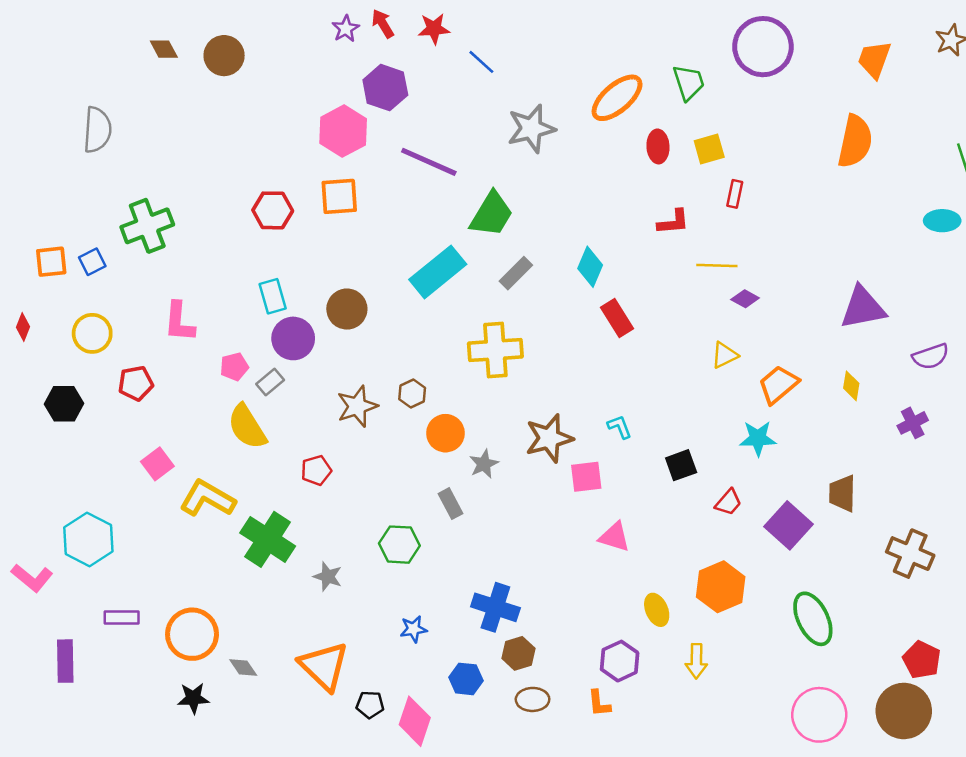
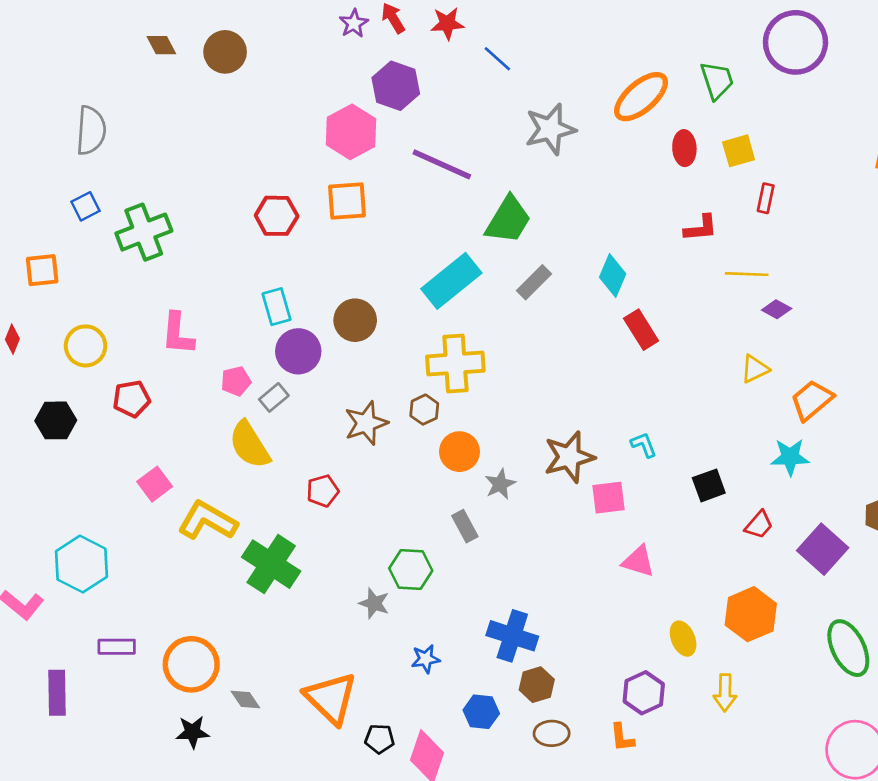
blue square: (92, 262) -> (86, 206), moved
yellow cross: (495, 350) -> (455, 364), moved
gray star: (328, 577) -> (374, 603), moved

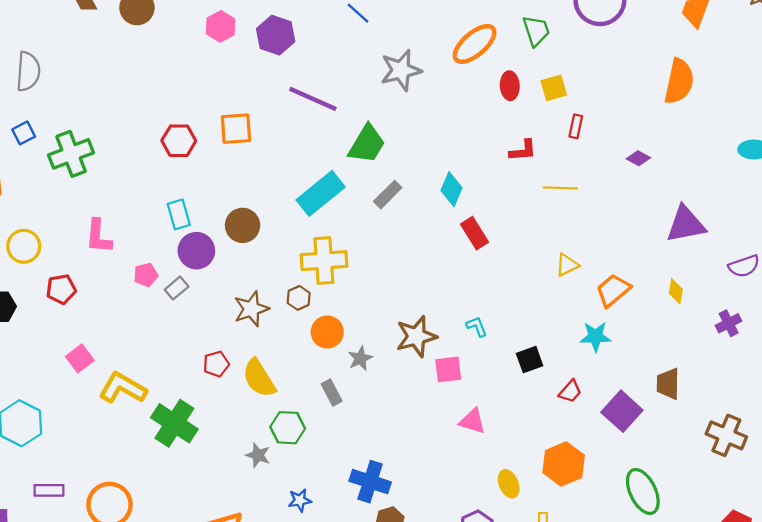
pink hexagon: (351, 132) -> (221, 26), moved, size x0.7
purple diamond: (777, 309) -> (638, 158), moved
yellow semicircle: (249, 445) -> (259, 378), moved

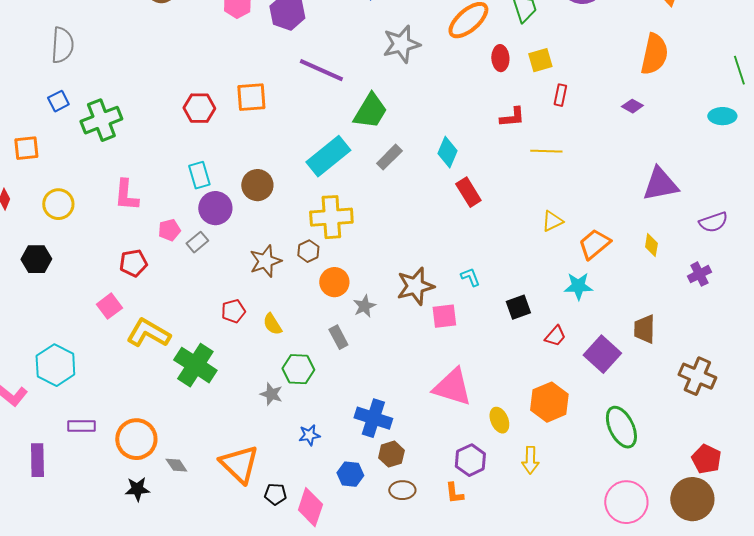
purple diamond: (638, 158) -> (632, 106), moved
red pentagon: (61, 289) -> (133, 263), moved
yellow semicircle: (259, 378) -> (272, 324), size x0.6
pink triangle: (472, 421) -> (452, 387), moved, size x1.6

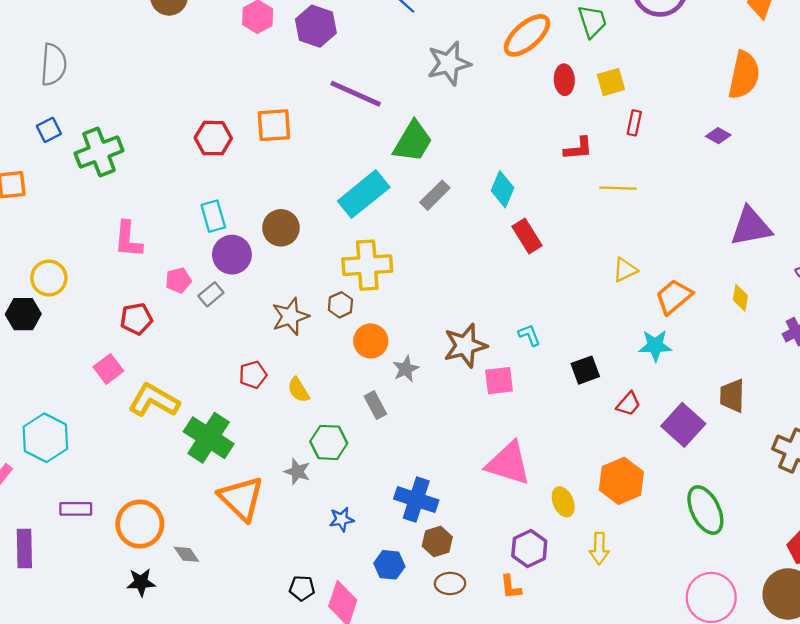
yellow circle: (58, 204) -> (49, 278), moved
orange triangle: (239, 464) -> (241, 498), moved

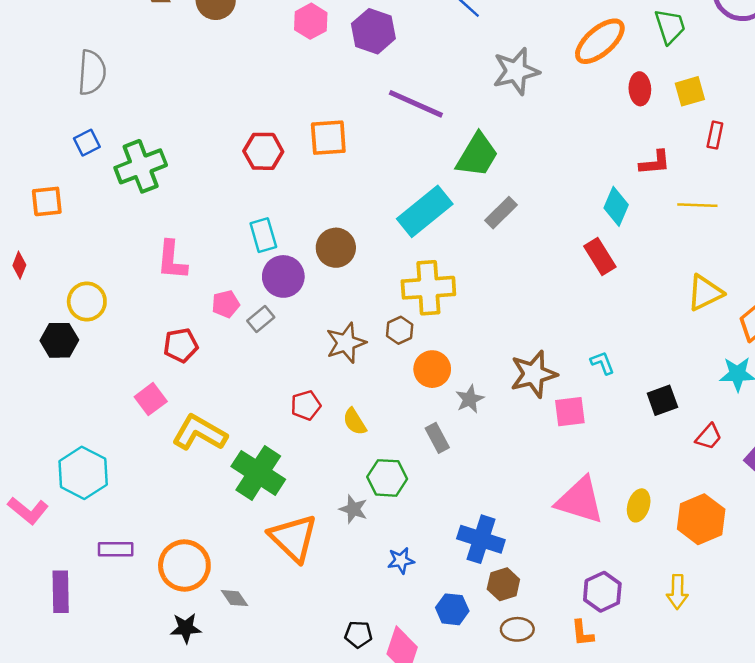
cyan diamond: (503, 189) -> (616, 206), moved
yellow triangle: (625, 270) -> (705, 293), size x1.4
yellow ellipse: (563, 502) -> (639, 505), moved, turned 40

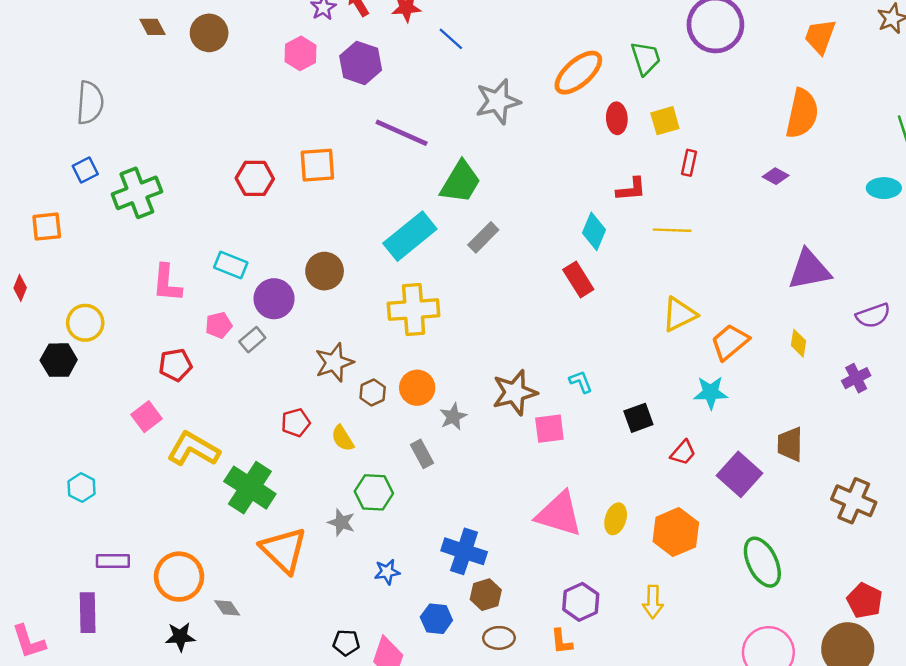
cyan rectangle: (263, 235) -> (231, 265), moved, turned -52
brown hexagon: (400, 330) -> (373, 393), moved
cyan hexagon: (83, 473) -> (82, 488), size x0.6
pink L-shape: (28, 510) -> (29, 642), moved, turned 33
purple rectangle: (61, 592) -> (88, 613), moved

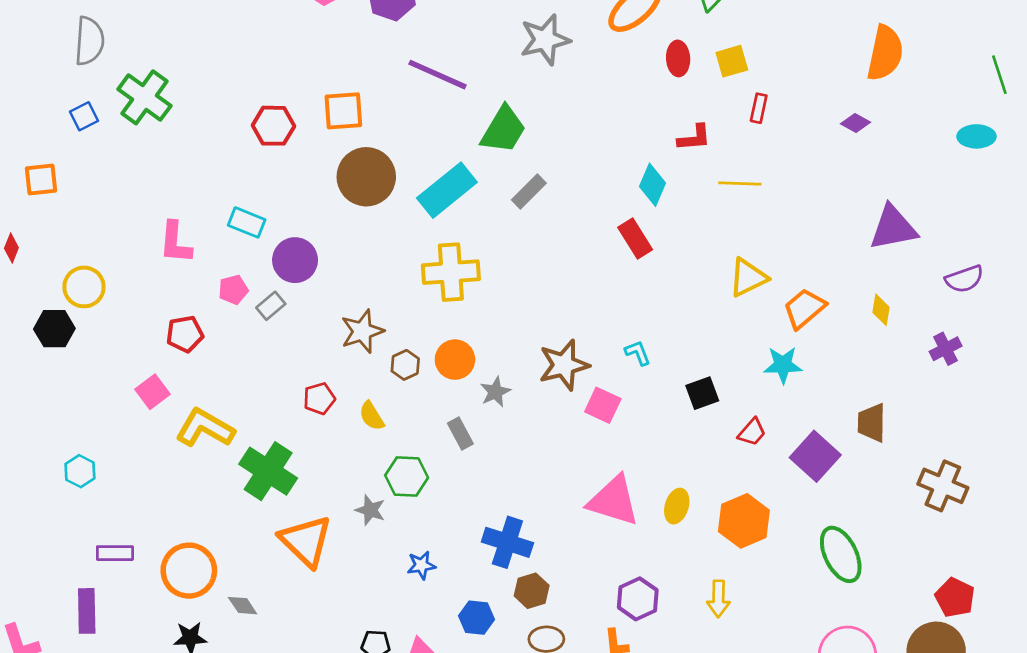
green cross: (137, 193) -> (144, 97), moved, turned -33
brown circle: (325, 271) -> (366, 177), moved, size x1.4
pink square: (549, 429) -> (603, 405), turned 32

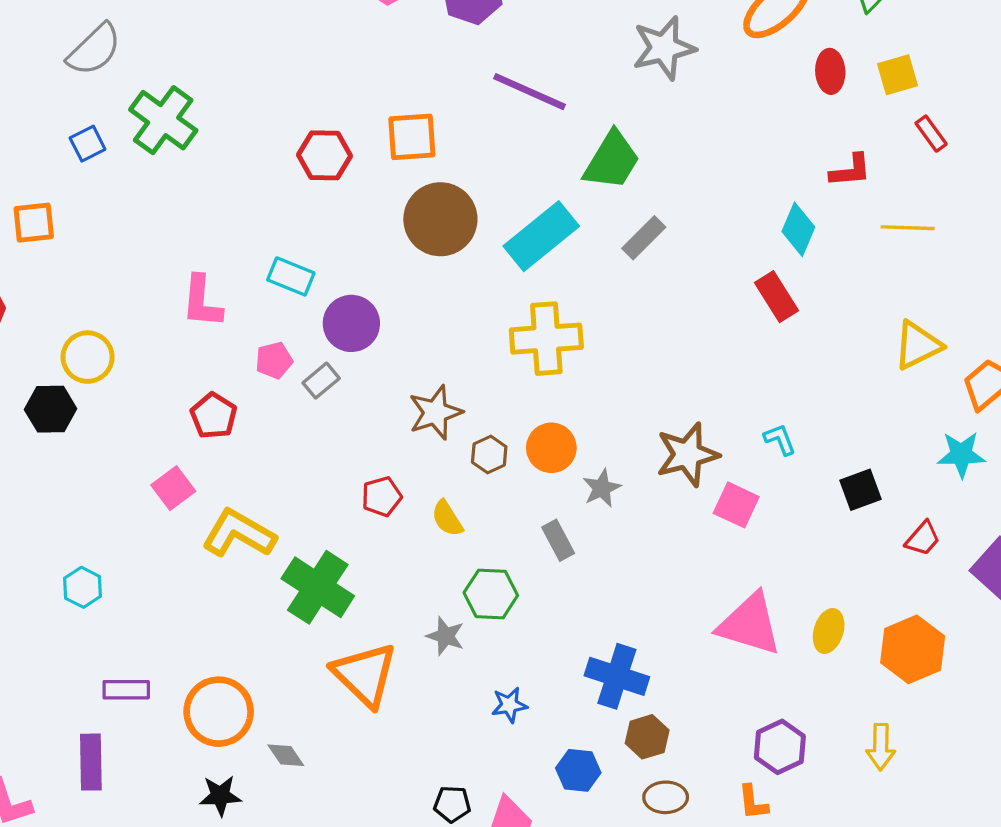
gray semicircle: (89, 41) -> (94, 50), turned 42
red rectangle: (759, 108) -> (931, 134), turned -48
red pentagon: (185, 334) -> (214, 416), turned -30

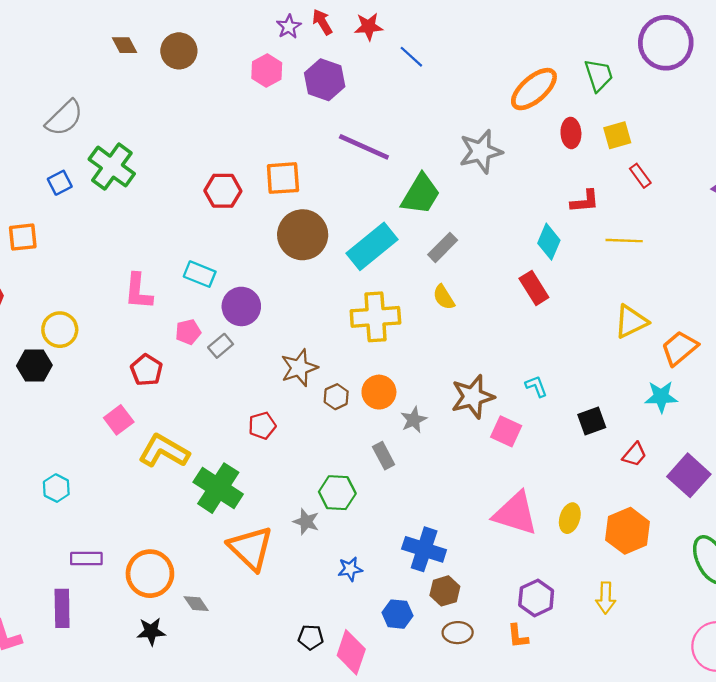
gray star: (664, 48) -> (481, 151), moved
yellow semicircle: (447, 518) -> (444, 297), moved

